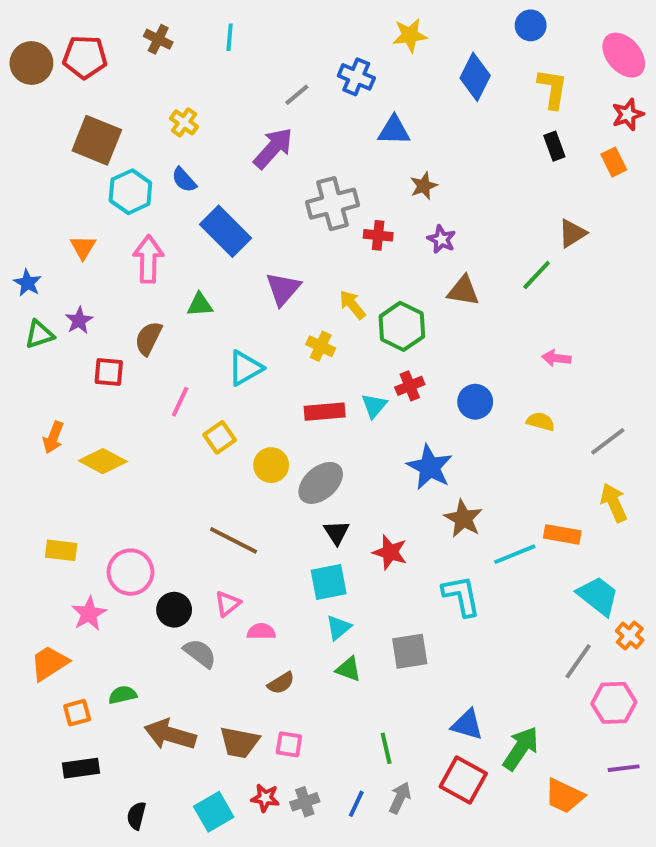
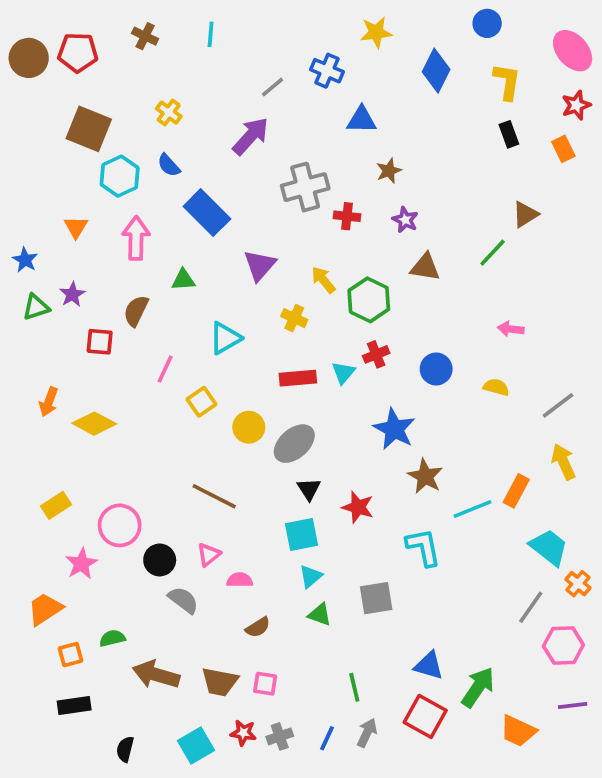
orange rectangle: (562, 534) -> (516, 491), turned -72
yellow rectangle: (61, 550) -> (56, 505), turned -40

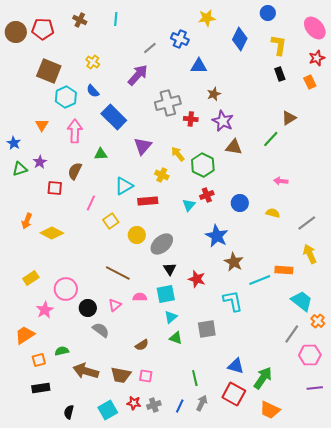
purple star: (405, 220) -> (223, 121), size x1.5
red rectangle: (298, 378) -> (148, 201), moved
orange rectangle: (516, 491) -> (284, 270), turned 66
pink semicircle: (240, 580) -> (140, 297), moved
orange trapezoid: (518, 731) -> (270, 410), moved

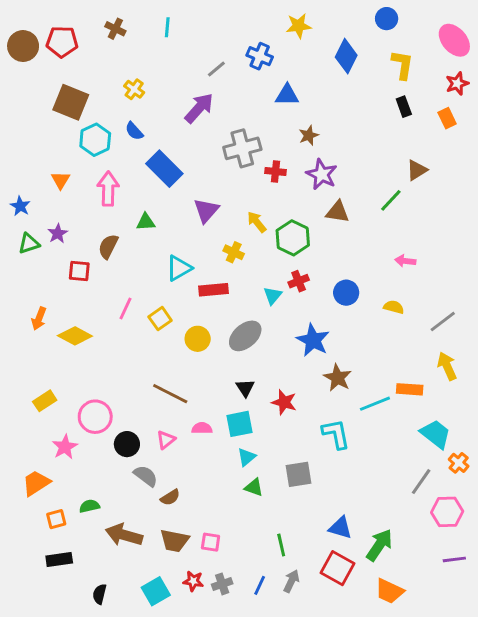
pink line: (91, 203) -> (125, 308), moved
gray ellipse: (162, 244) -> (245, 336), moved
brown semicircle: (142, 345) -> (170, 497), moved

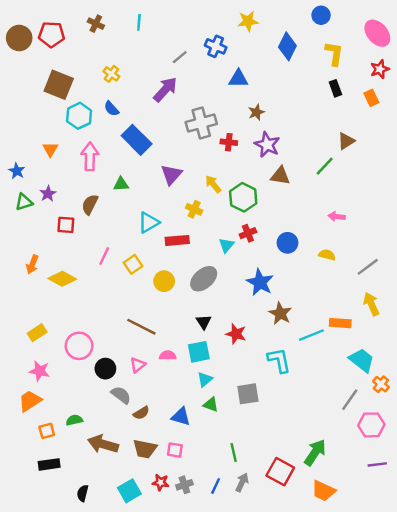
pink star: (65, 447) -> (40, 371), moved, turned -30
blue triangle: (340, 528) -> (181, 417), moved

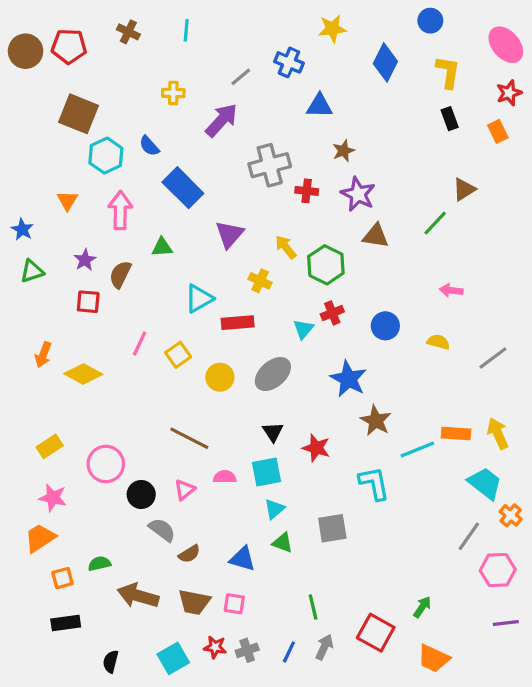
yellow cross: (111, 74) -> (173, 93), moved, turned -35
purple star: (48, 194) -> (85, 260), moved
yellow arrow: (371, 304) -> (498, 433), moved
green arrow: (315, 452) -> (422, 607), size x0.6

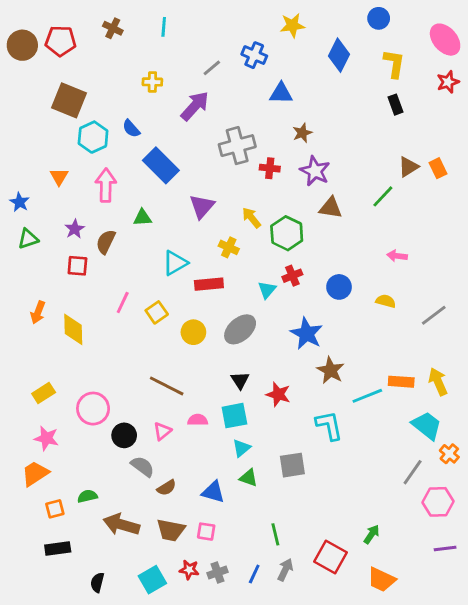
orange rectangle: (498, 131) -> (438, 168), moved
yellow diamond: (83, 374) -> (73, 329), turned 60

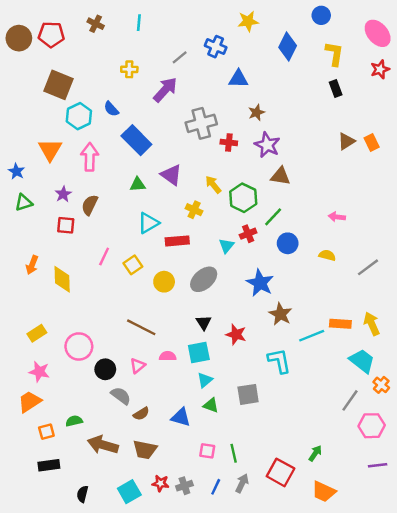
orange triangle: (59, 177) -> (50, 150), size x1.5
green line: (383, 196) -> (273, 217), moved
purple triangle: (202, 206) -> (171, 175), turned -35
green triangle: (143, 218) -> (138, 185), moved
pink square: (206, 532) -> (207, 451), moved

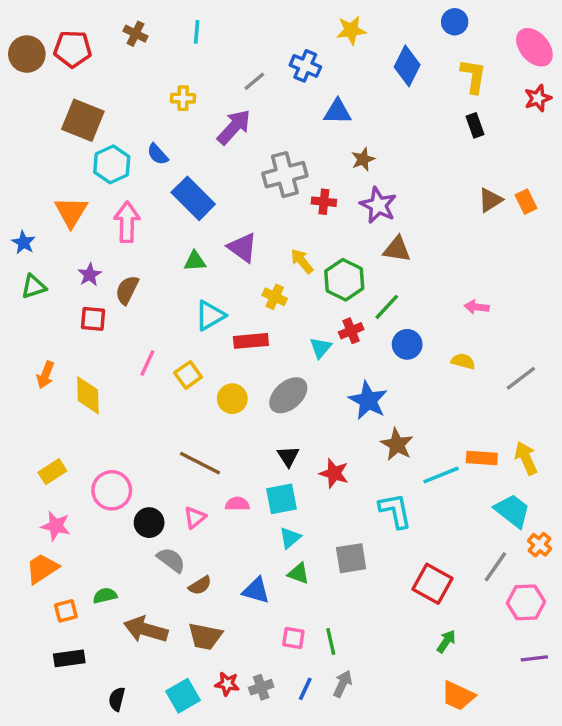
red square: (280, 472) -> (433, 584), moved

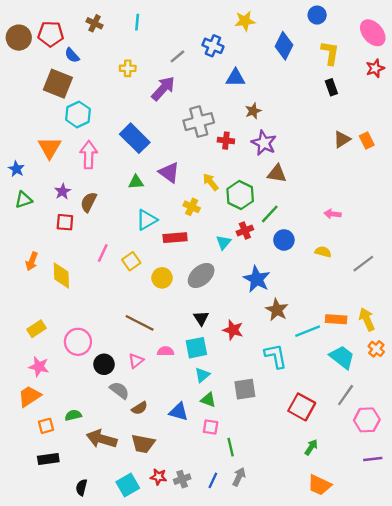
blue semicircle: (158, 154) -> (72, 55), moved
cyan trapezoid: (512, 511) -> (342, 357), moved
orange cross: (540, 545) -> (376, 349), moved
pink square: (293, 638) -> (211, 427), moved

